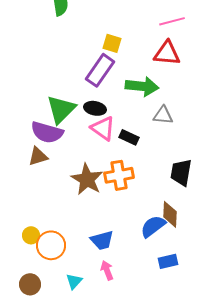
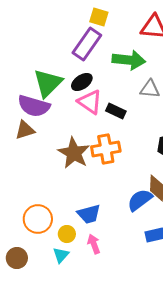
black ellipse: (95, 108) -> (82, 82), turned -45
yellow circle: (31, 235) -> (67, 234), moved

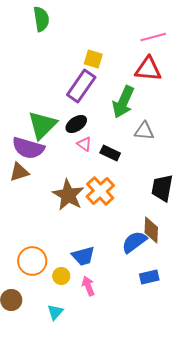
green arrow: (129, 60) -> (123, 102), turned 108
pink triangle: (90, 102) -> (84, 144), size x0.6
orange cross: (106, 149) -> (100, 191), turned -32
cyan triangle: (61, 255) -> (55, 312), moved

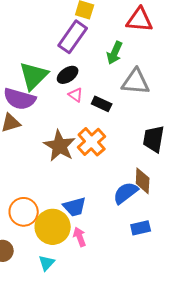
green arrow: (123, 102) -> (115, 53), size x0.7
gray triangle: (144, 131) -> (136, 82), size x1.4
yellow circle: (61, 276) -> (53, 227), size x2.0

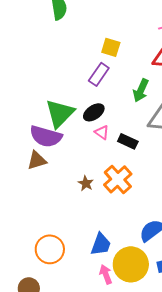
purple rectangle: (73, 37) -> (99, 74), size x0.7
brown star: (60, 146) -> (86, 183), size x0.5
blue trapezoid: (75, 207) -> (101, 244), turned -55
yellow circle: (53, 227) -> (131, 264), moved

